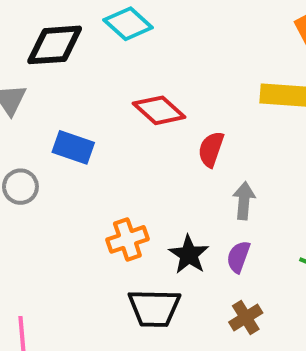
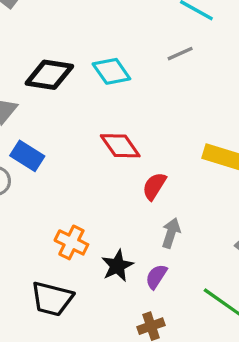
blue rectangle: (73, 147) -> (27, 156), moved
orange cross: (127, 239) -> (71, 242), turned 32
black trapezoid: (154, 308) -> (52, 299), moved

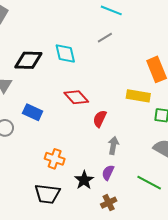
cyan diamond: (111, 71) -> (65, 54), turned 30
blue rectangle: (27, 156) -> (33, 112), moved
black star: (117, 266) -> (84, 180), moved

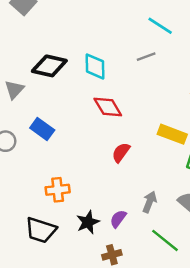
red diamond: (76, 97) -> (108, 107), moved
gray arrow: (113, 145) -> (149, 202), moved
orange cross: (55, 159) -> (58, 190), turned -36

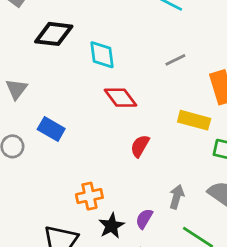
gray line: (146, 57) -> (175, 60), moved
black diamond: (49, 66) -> (54, 34), moved
orange cross: (58, 190) -> (89, 196), moved

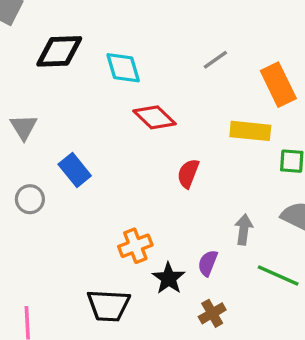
blue rectangle: (51, 129) -> (75, 170), turned 30

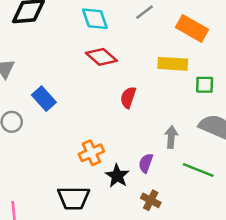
cyan diamond: (123, 68) -> (95, 19), moved
orange rectangle: (278, 85) -> (192, 28), turned -32
brown cross: (212, 313) -> (151, 200), turned -30

